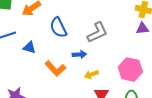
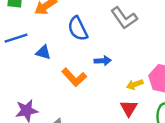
gray L-shape: (97, 32) -> (124, 18), moved, turned 80
yellow arrow: (91, 74) -> (135, 84), moved

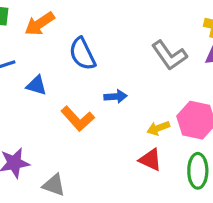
gray L-shape: (124, 18) -> (169, 55), moved
red triangle: (129, 108) -> (150, 160), turned -36

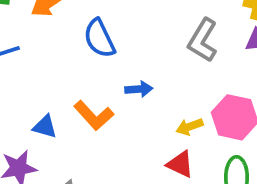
gray L-shape: (169, 55) -> (203, 40), turned 66
blue triangle: (36, 85) -> (45, 127), moved

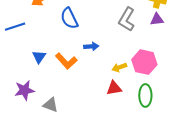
blue triangle: (45, 127) -> (39, 57), moved, turned 48
red triangle: (180, 164) -> (114, 88), turned -35

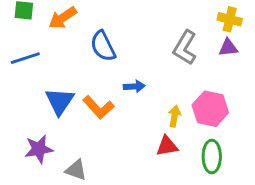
blue triangle: (39, 57) -> (60, 101), size x1.5
yellow arrow: (119, 67) -> (174, 116), turned 120

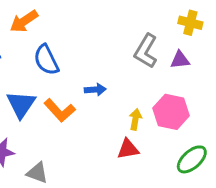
blue semicircle: (103, 46) -> (46, 60), moved
purple triangle: (228, 48) -> (180, 60), moved
green ellipse: (212, 157) -> (192, 159), moved, turned 48

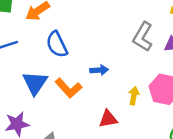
red triangle: (128, 149) -> (108, 119), moved

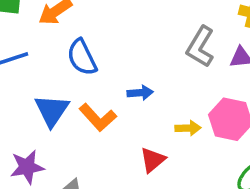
yellow arrow: (134, 96) -> (188, 128), turned 78
red triangle: (108, 119) -> (153, 160), turned -30

